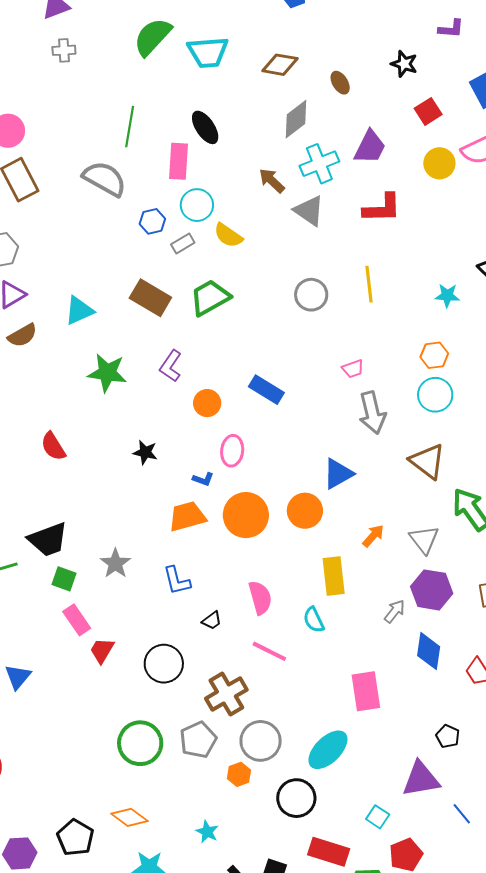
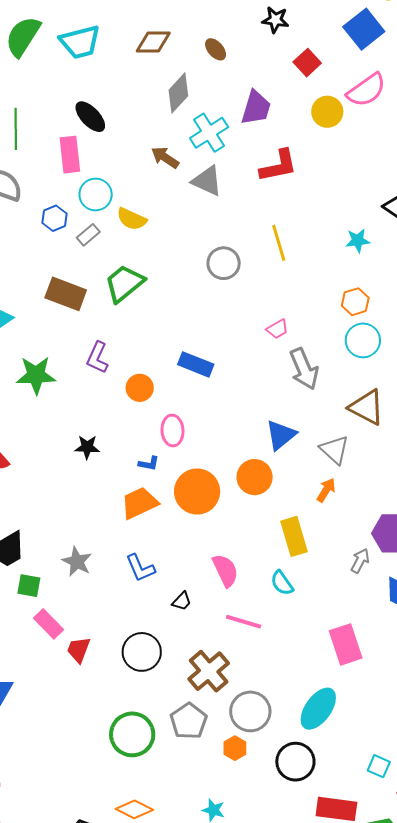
gray triangle: (424, 540) -> (334, 450), moved

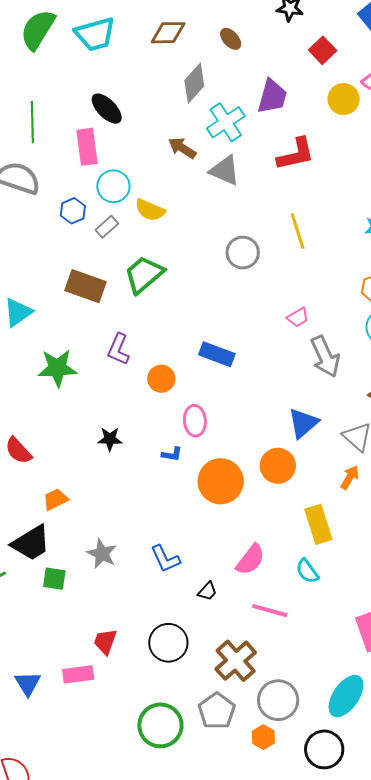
orange trapezoid: (139, 503) -> (55, 499), moved, size x0.7
pink semicircle: (225, 570) -> (250, 560), turned 64
pink rectangle: (48, 624) -> (78, 674), moved, turned -52

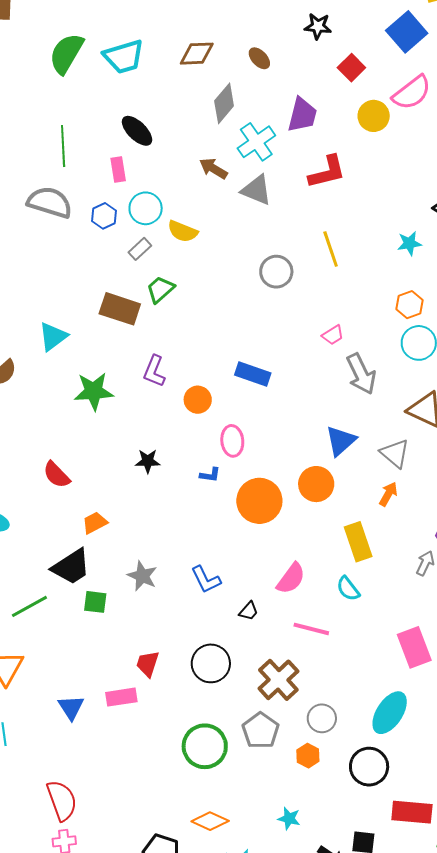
pink rectangle: (87, 147) -> (118, 169), size x0.7
blue hexagon: (73, 211) -> (104, 216), moved
green trapezoid: (144, 275) -> (160, 289), moved, size x0.7
gray circle: (278, 700) -> (322, 718), size x0.7

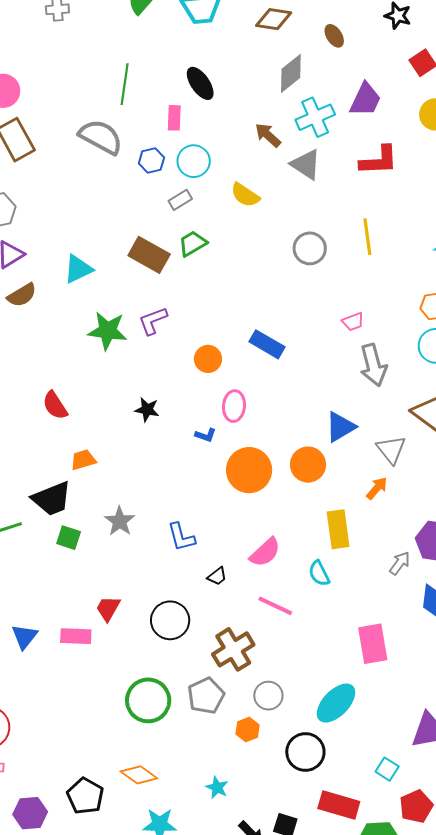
yellow semicircle: (183, 231) -> (245, 195), moved
purple L-shape: (154, 371) -> (153, 321), moved, turned 36

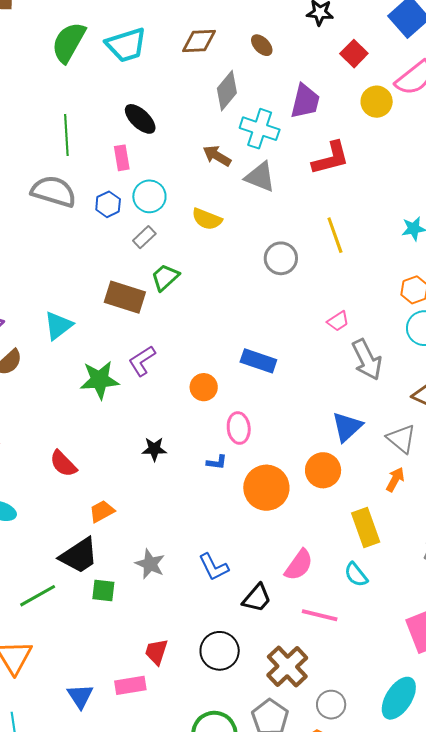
cyan cross: (315, 117) -> (260, 129), turned -36
black trapezoid: (217, 576) -> (257, 598), size x1.5

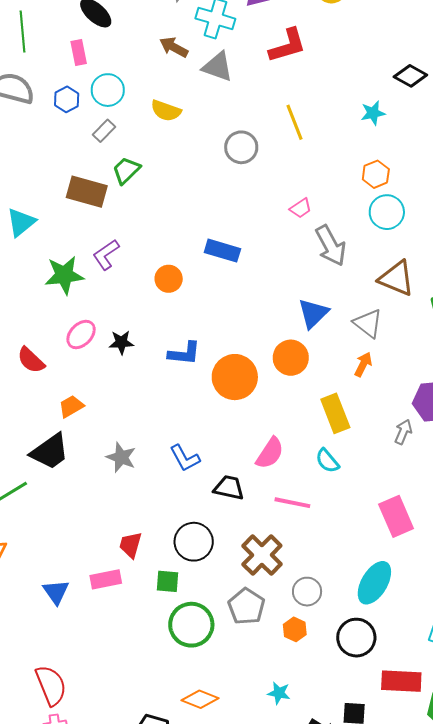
pink ellipse: (239, 428) -> (81, 334), moved, turned 52
blue L-shape: (217, 462) -> (184, 353), size x1.6
green square: (103, 590) -> (168, 581), moved
black trapezoid: (257, 598) -> (229, 488), turned -116

